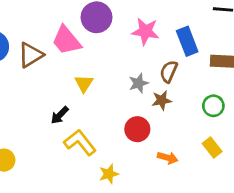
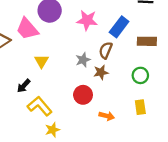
blue rectangle: (187, 41) -> (119, 27), turned 60
yellow rectangle: (212, 147) -> (140, 107), turned 32
yellow star: (109, 174) -> (52, 130), moved

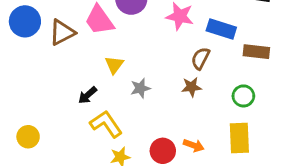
blue rectangle: (119, 27) -> (221, 29), turned 65
gray star: (83, 60) -> (140, 88), moved
red circle: (83, 95) -> (163, 151), moved
yellow rectangle: (140, 107) -> (239, 138), size x1.5

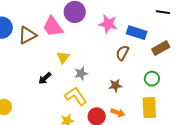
brown rectangle: (256, 52) -> (161, 48), turned -36
brown star: (191, 87) -> (115, 85), moved
yellow L-shape: (106, 124) -> (76, 96), moved

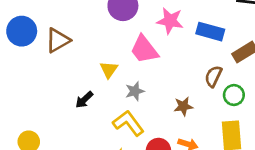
pink trapezoid: (53, 27) -> (144, 49), moved
brown semicircle: (122, 53) -> (213, 76), moved

